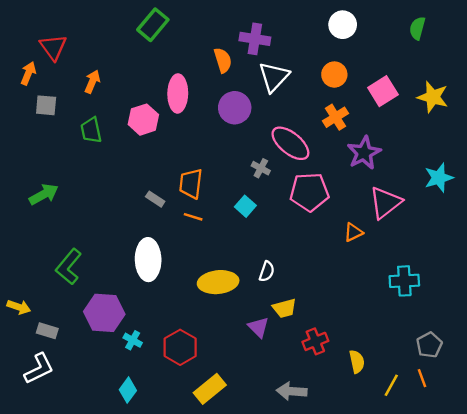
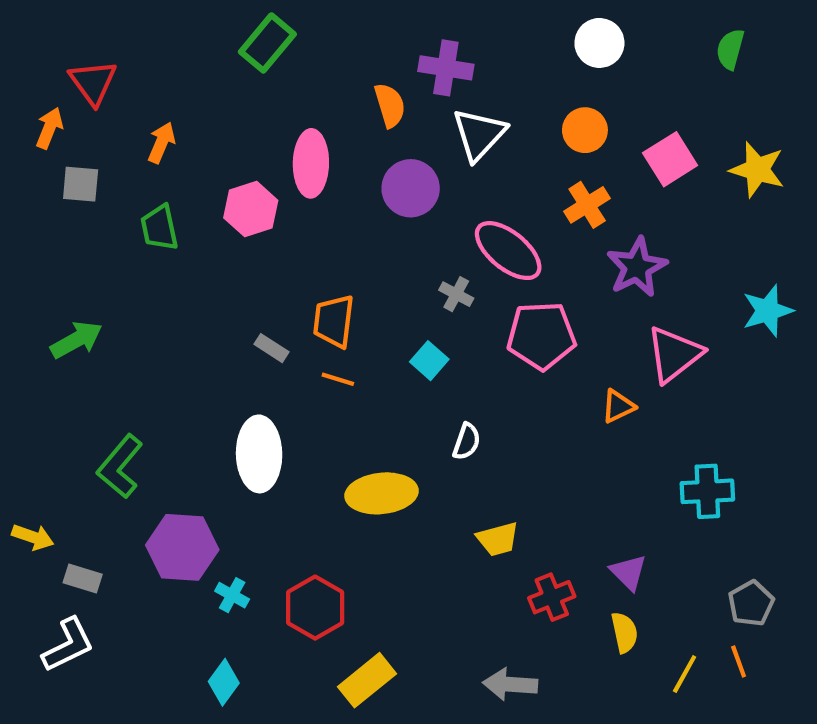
white semicircle: (267, 271) -> (467, 441), moved
purple triangle: (258, 327) -> (629, 572), moved

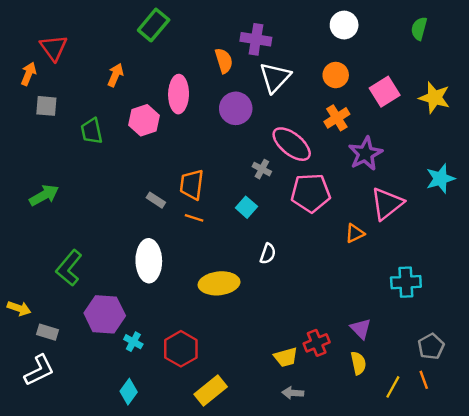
orange arrow: (161, 143) -> (115, 75), moved
yellow trapezoid: (498, 539) -> (286, 357), moved
gray arrow: (510, 684) -> (293, 393), size x0.7

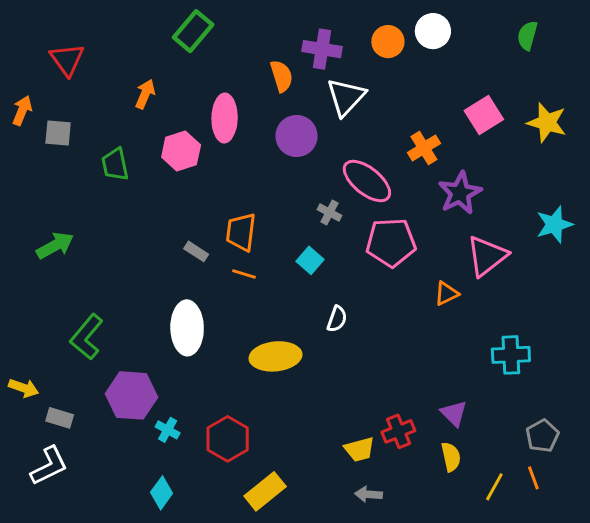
orange arrow: (29, 74) -> (22, 111), moved
orange circle: (336, 75) -> (388, 42), moved

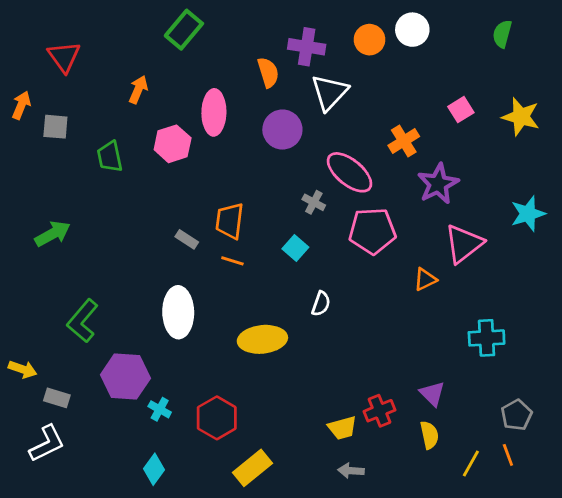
pink square: (484, 115) -> (461, 110), size x0.7

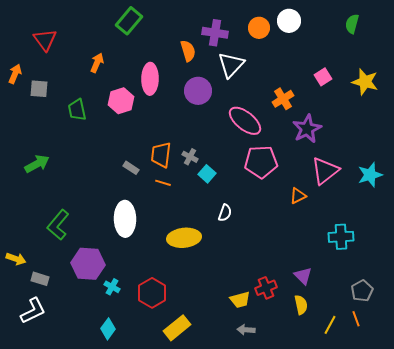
gray cross: (314, 202) -> (190, 157), moved
cyan star: (528, 214) -> (370, 175), moved

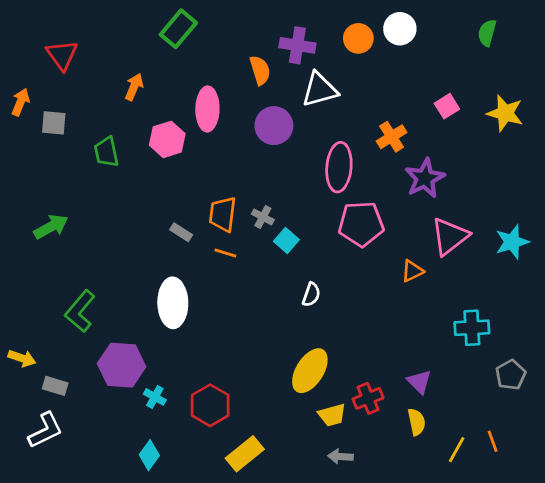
white triangle: (231, 65) -> (320, 90), turned 32
pink ellipse: (245, 121) -> (339, 167), turned 56
yellow ellipse: (184, 238) -> (310, 371), moved, turned -52
gray pentagon: (362, 291) -> (511, 375), moved

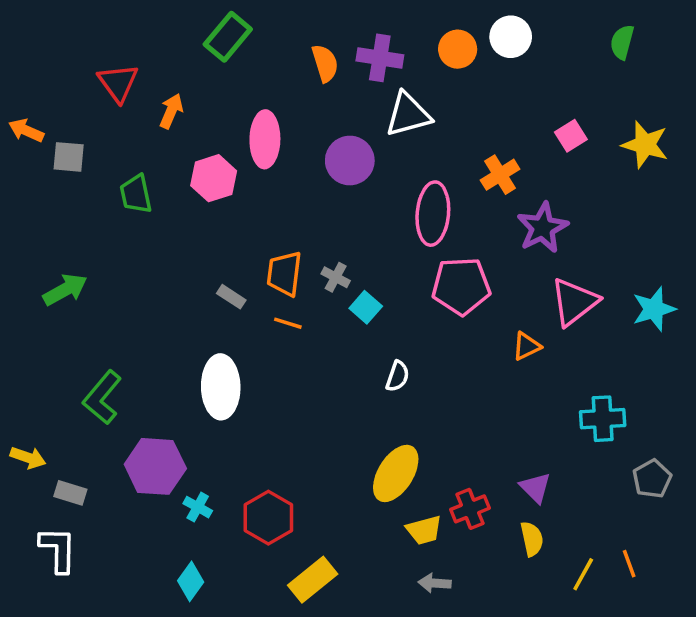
red triangle: (62, 55) -> (118, 83), moved
orange semicircle: (260, 70) -> (325, 63), moved
orange arrow: (21, 102) -> (26, 130), turned -88
white L-shape: (45, 430) -> (58, 549), turned -63

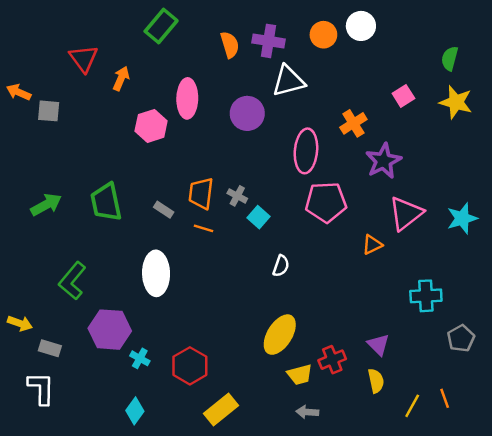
green semicircle: (622, 42) -> (450, 58), moved
green trapezoid: (136, 194) -> (106, 202), moved, size x1.4

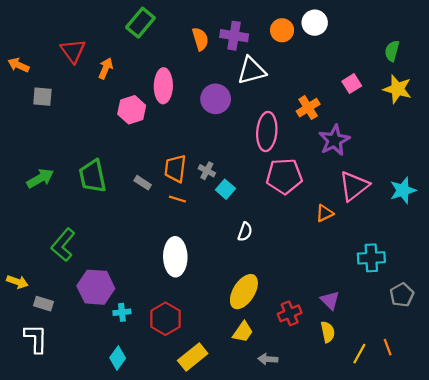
orange arrow: (19, 92) -> (18, 65), moved
white ellipse: (156, 273) -> (175, 257), moved
cyan cross: (140, 358) -> (122, 312), turned -35
yellow trapezoid: (300, 375) -> (243, 332), moved, turned -40

